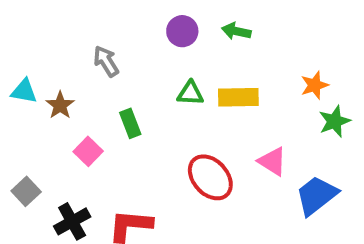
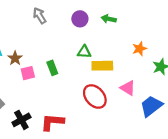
gray arrow: (106, 61) -> (40, 16), moved
orange star: (314, 85) -> (139, 49), moved
yellow rectangle: (238, 97) -> (102, 66), moved
pink square: (88, 151) -> (28, 73), moved, turned 32

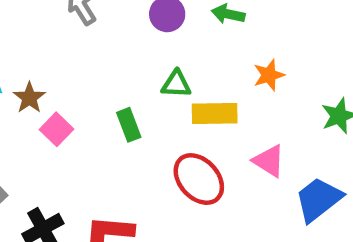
orange star: (139, 49) -> (269, 75), moved
green rectangle: (52, 68) -> (129, 125), moved
pink square: (28, 73) -> (56, 129), turned -32

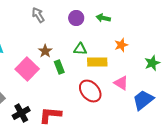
brown star: (29, 98) -> (45, 51), moved
pink square: (56, 129) -> (27, 69), size x1.6

